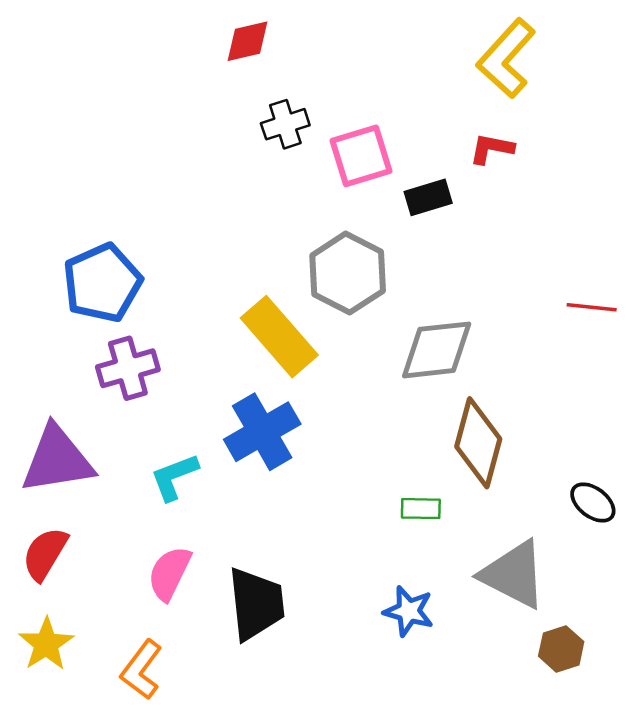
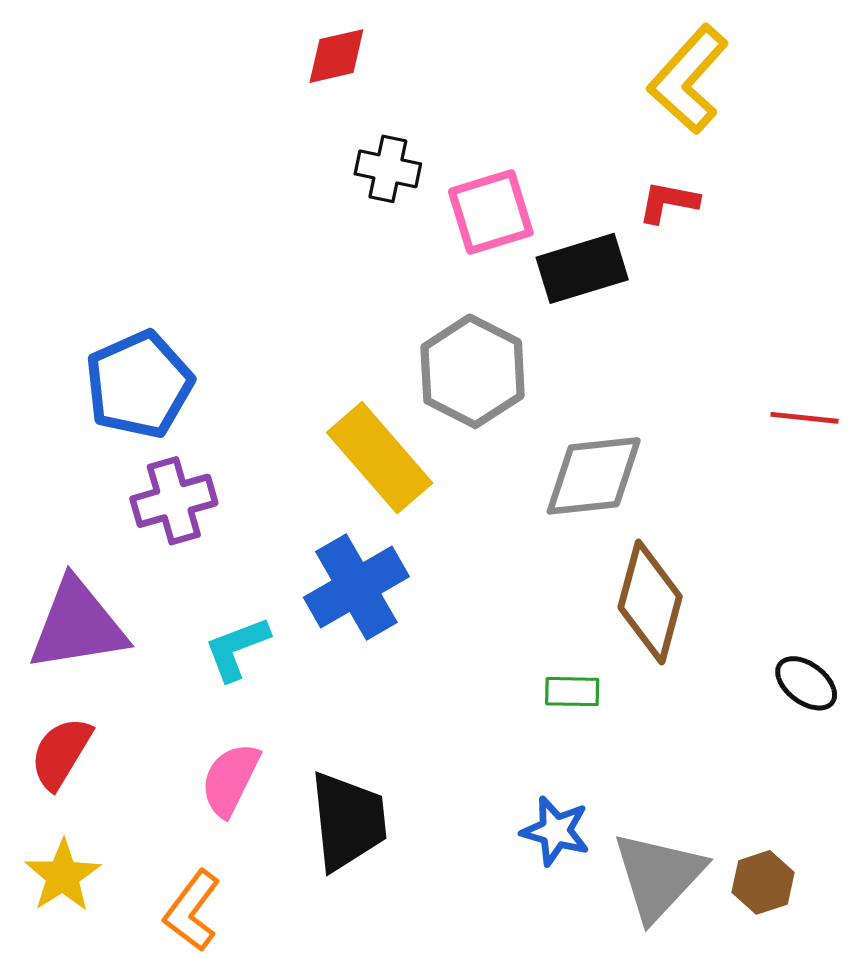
black cross: (285, 124) -> (388, 169), turned 30
black rectangle: (428, 197) -> (582, 268), size x1.4
gray triangle: (514, 574) -> (658, 876), moved, turned 46

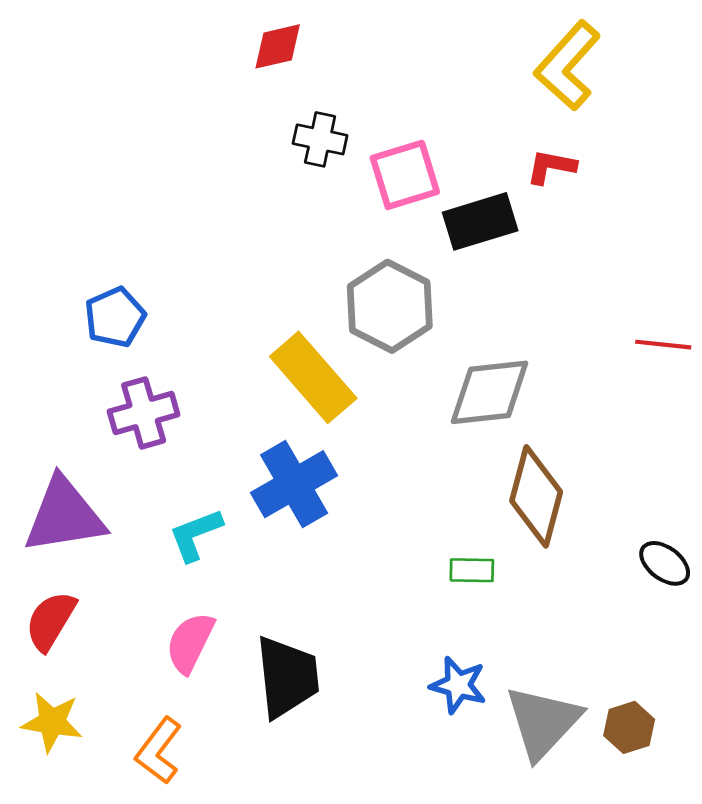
blue pentagon: (139, 385) -> (115, 317), size x0.7
yellow star: (63, 876) -> (52, 722), turned -30

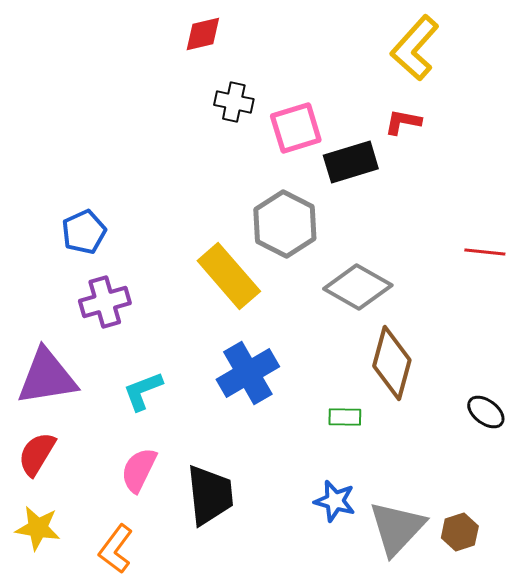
gray diamond: (490, 392) -> (358, 287), turned 36
blue cross: (294, 484) -> (248, 373), moved

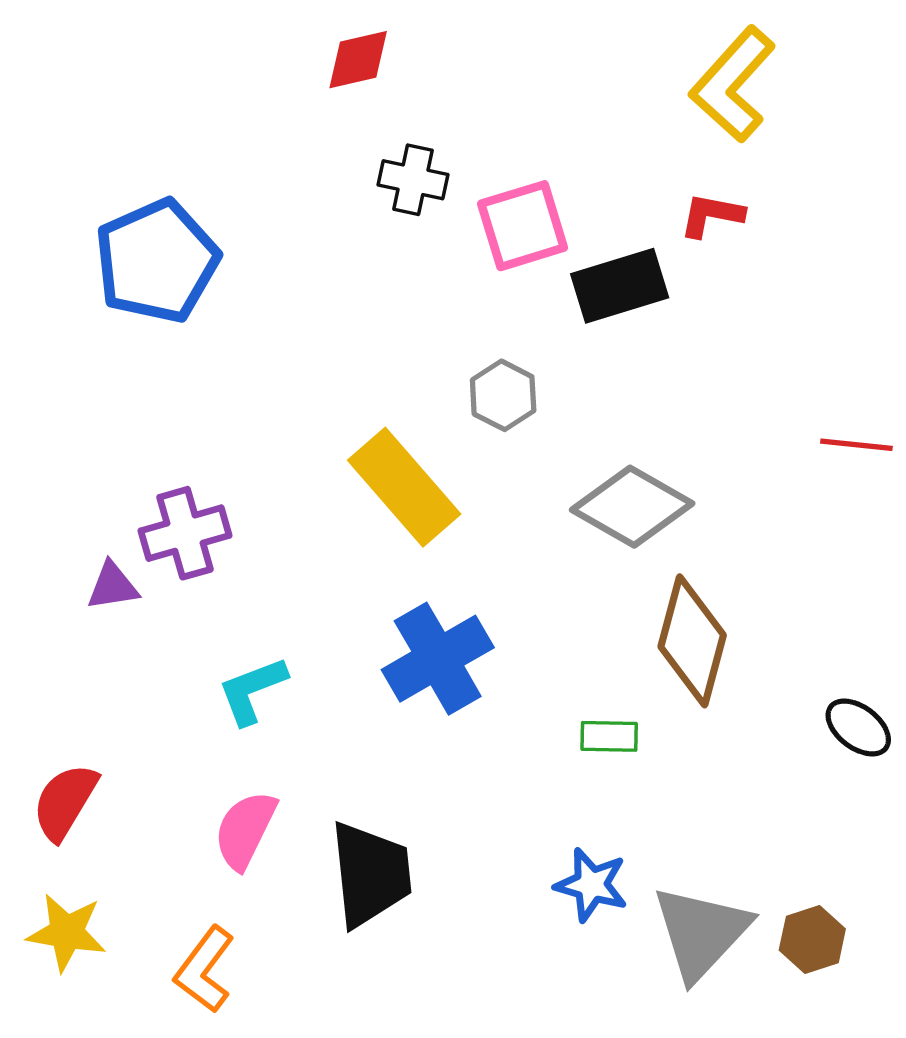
gray hexagon: (285, 224) -> (503, 395), size x0.6
blue pentagon: (84, 232) -> (157, 261), moved, size x1.6
purple triangle: (47, 377) -> (113, 586), moved, size x0.5

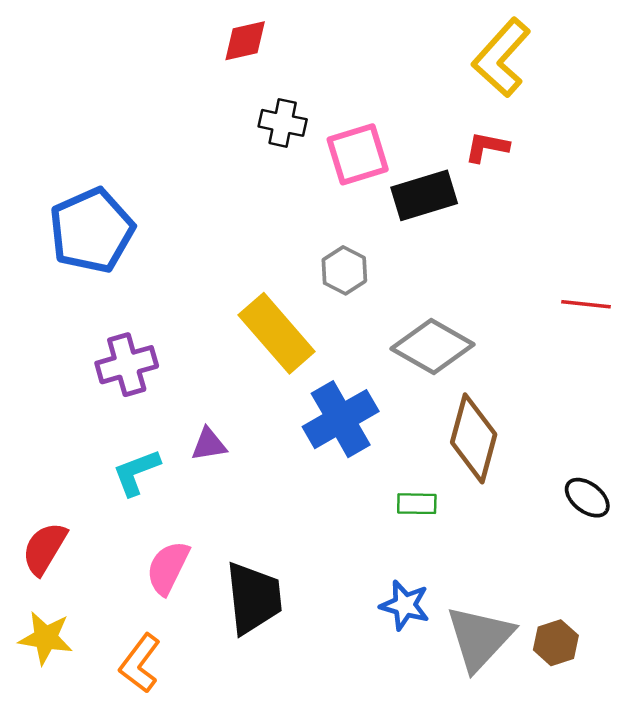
blue pentagon: (157, 261) -> (92, 230), moved
purple triangle: (113, 586) -> (209, 444), moved
blue cross: (438, 659) -> (341, 419), moved
cyan L-shape: (252, 690) -> (136, 472), moved

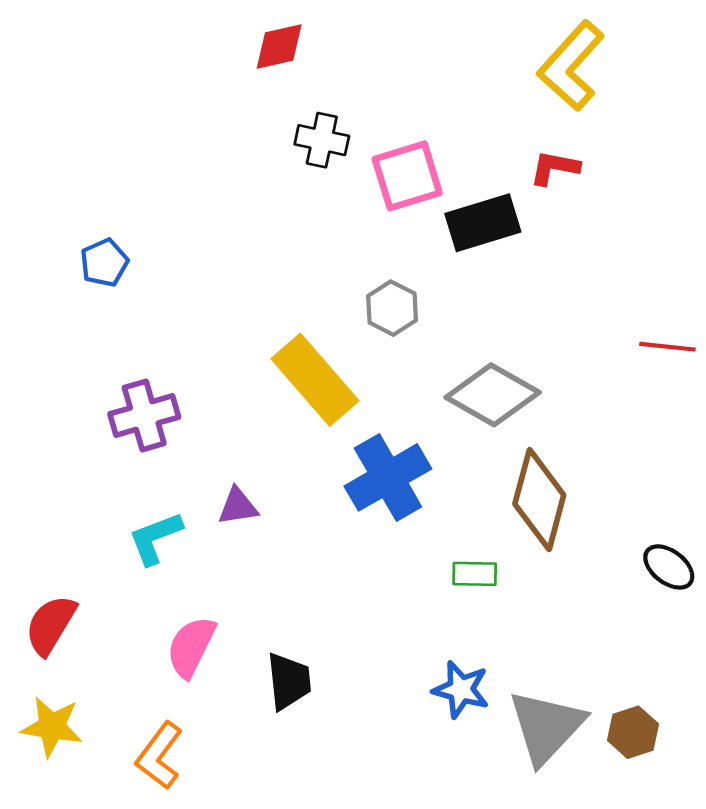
blue pentagon: (92, 230) -> (104, 263), size x0.5
black trapezoid: (254, 598) -> (289, 681), size x0.7

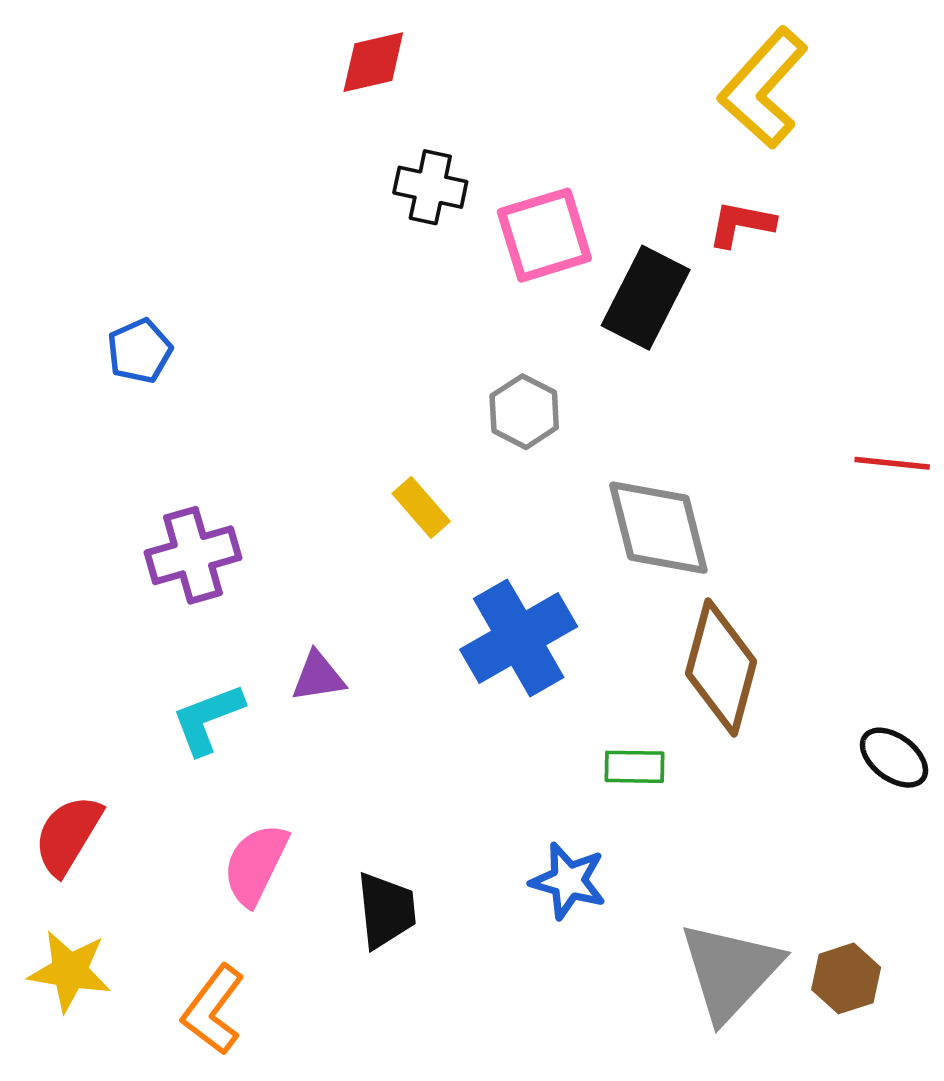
black rectangle: (483, 223) -> (646, 298), turned -46
yellow rectangle: (315, 380) -> (421, 507), size x0.5
gray diamond: (493, 395) -> (658, 528), turned 46
blue star: (461, 690) -> (568, 881), moved

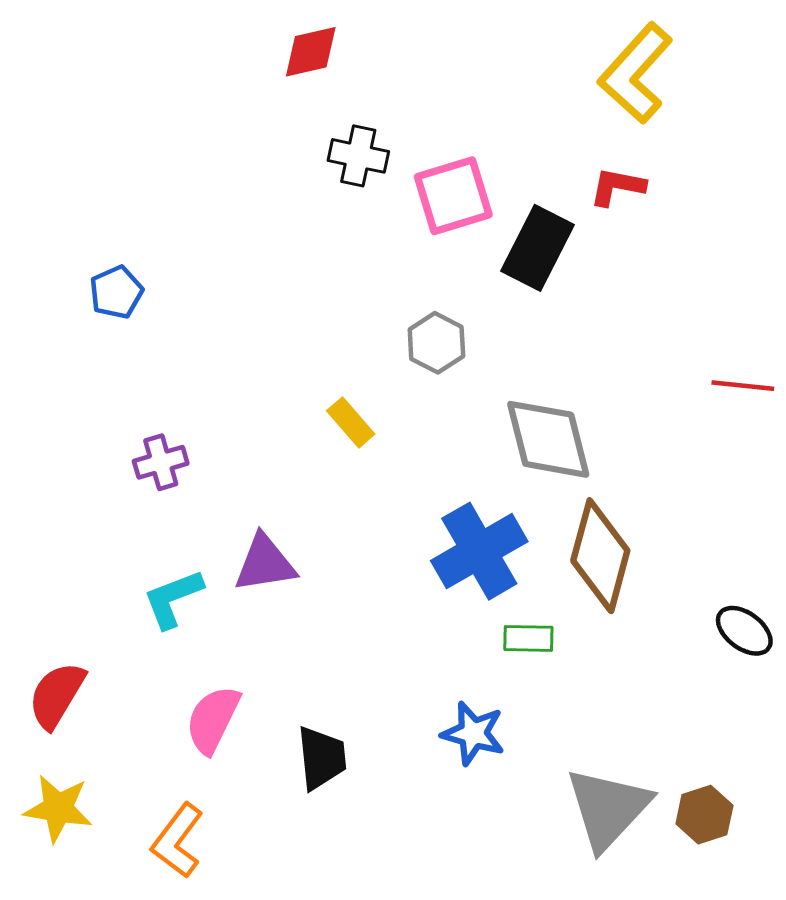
purple cross: (193, 555) -> (161, 462), size x0.7
blue cross: (519, 638) -> (479, 551), moved
purple triangle: (318, 677) -> (265, 563), size x1.4

